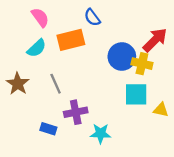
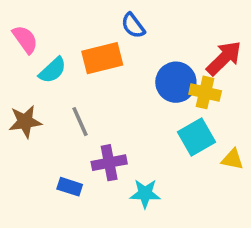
pink semicircle: (40, 17) -> (25, 39), moved
brown star: (18, 84) -> (25, 122), turned 30
cyan square: (136, 94) -> (196, 137), turned -30

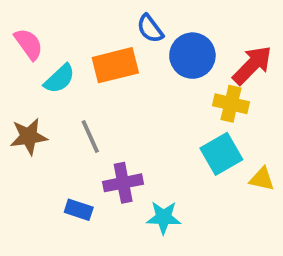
blue circle: (176, 82) -> (192, 56), moved

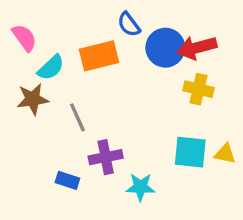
red arrow: (252, 65) -> (197, 48), moved, turned -150
brown star: (29, 137) -> (33, 99), moved
cyan square: (221, 154) -> (190, 152), moved, turned 36

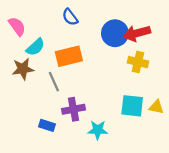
blue semicircle: (129, 24) -> (70, 17), moved
orange rectangle: (99, 56) -> (69, 56), moved

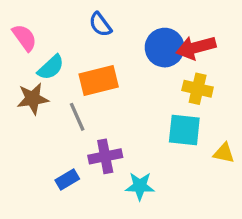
cyan square: (132, 106) -> (184, 130), moved
blue rectangle: (47, 125) -> (67, 179), turned -49

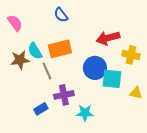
blue circle: (165, 48) -> (95, 68), moved
red arrow: (196, 48) -> (108, 38), moved
cyan semicircle: (51, 67) -> (35, 51), moved, turned 102
yellow cross: (198, 89) -> (131, 55), moved

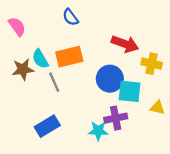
red arrow: (108, 38) -> (125, 44), turned -145
purple cross: (64, 95) -> (116, 118), moved
blue rectangle: (41, 109) -> (47, 126), size x1.5

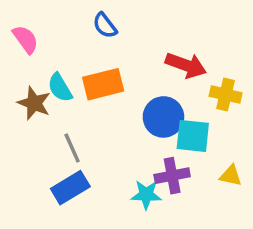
brown star: (23, 69) -> (34, 103), turned 30
gray line: (54, 82) -> (72, 148), moved
yellow triangle: (157, 108) -> (231, 176), moved

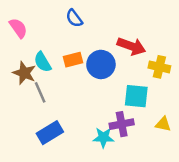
orange rectangle: (103, 84) -> (73, 60), size x0.7
blue circle: (163, 117) -> (101, 64), moved
gray line: (72, 148) -> (40, 92), moved

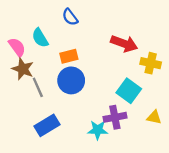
pink semicircle: (18, 28) -> (17, 47), moved
cyan semicircle: (43, 62) -> (40, 38), moved
blue circle: (101, 64) -> (71, 80), moved
cyan square: (136, 96) -> (129, 91), turned 30

